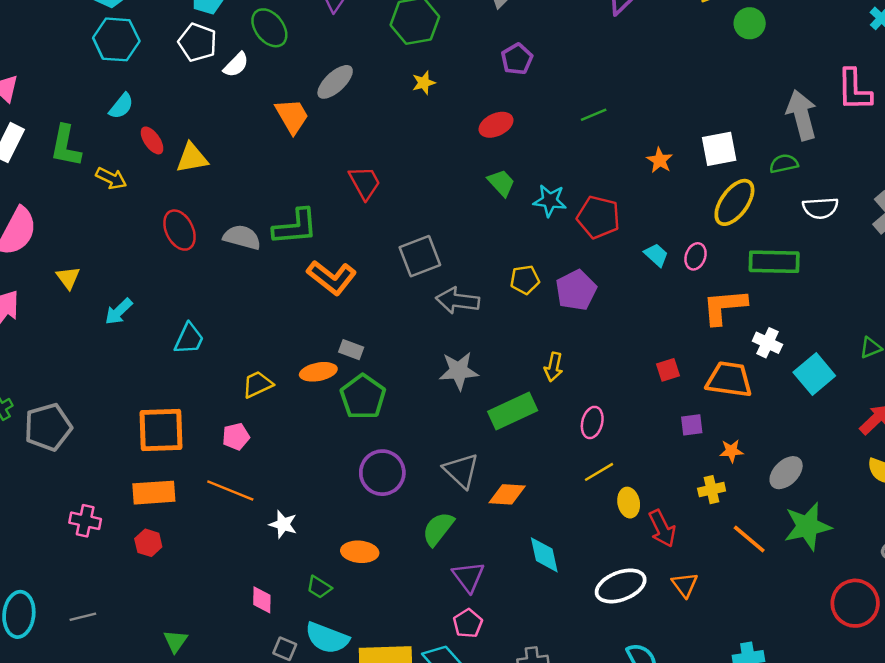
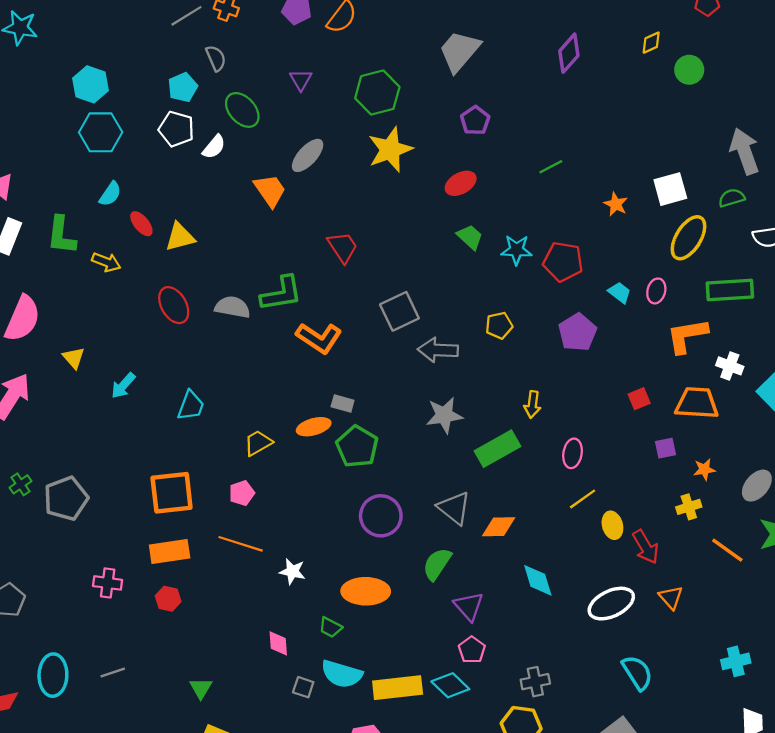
yellow star: (424, 83) -> (390, 150), size x2.0
purple pentagon: (576, 290) -> (578, 332), moved
orange ellipse: (360, 552) -> (366, 591), size x1.4

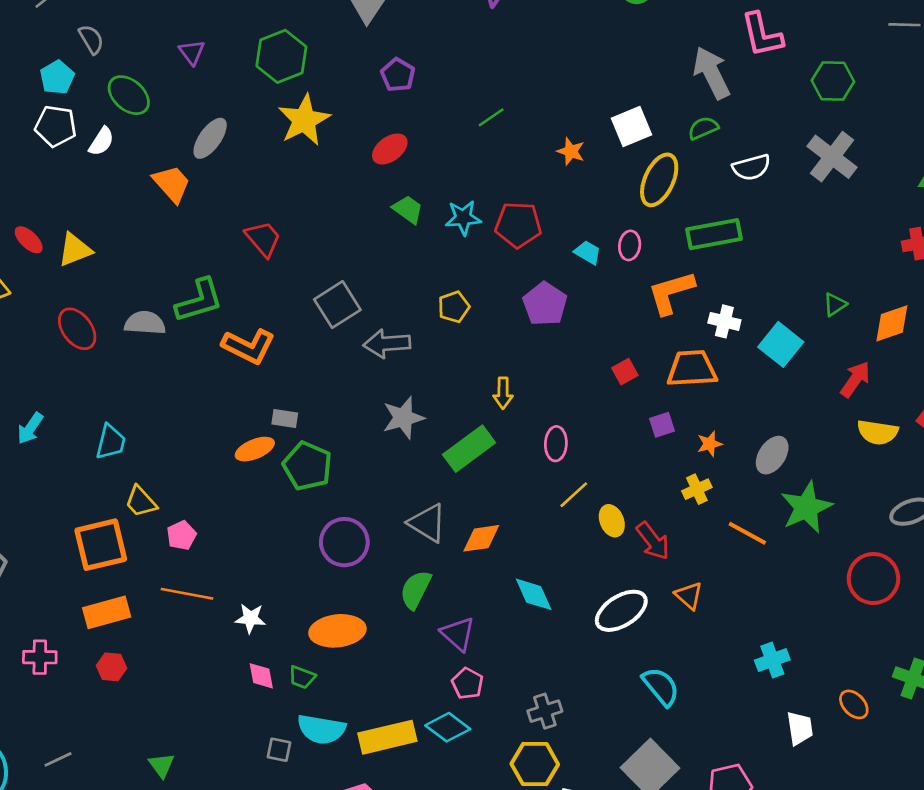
yellow trapezoid: (258, 443) -> (141, 502), moved, turned -96
pink diamond: (278, 643) -> (261, 676), moved

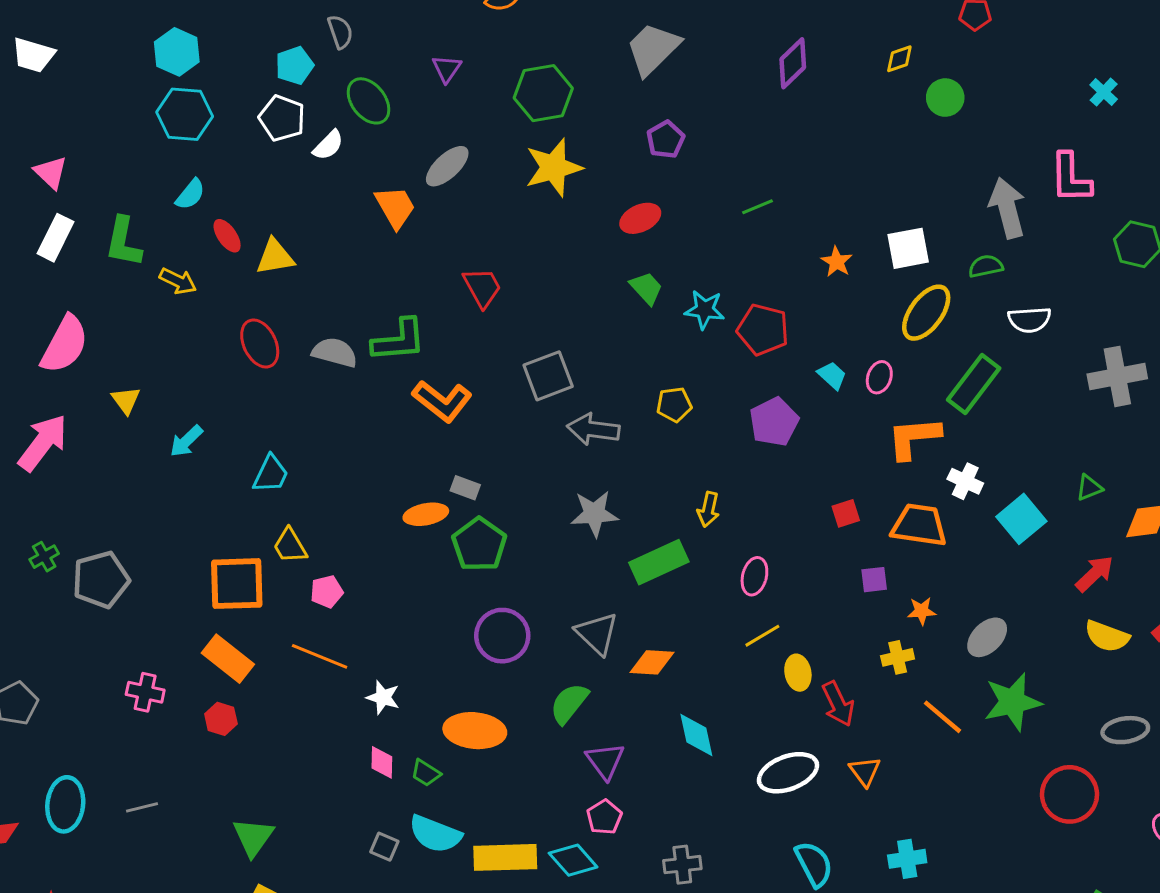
gray cross: (832, 157) -> (1117, 376), moved, turned 30
green rectangle: (714, 234) -> (974, 384), turned -54
orange rectangle: (107, 612) -> (228, 659), turned 42
cyan cross: (772, 660) -> (907, 859), moved
green triangle: (162, 765) -> (253, 837), size x1.4

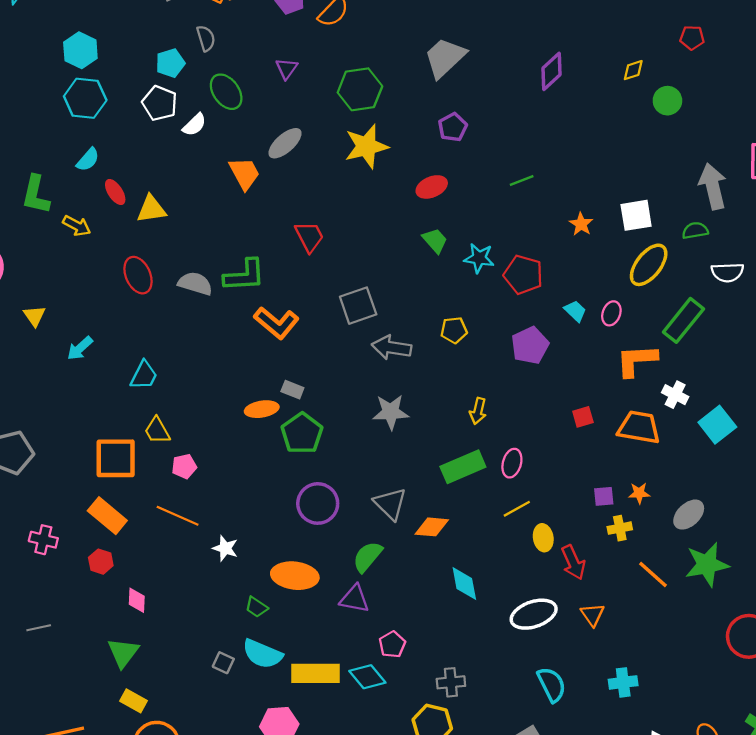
green rectangle: (659, 562) -> (463, 467), moved
purple square: (874, 580) -> (604, 496), moved
purple triangle: (605, 761) -> (354, 599), moved, turned -44
pink diamond: (382, 762) -> (137, 600), moved

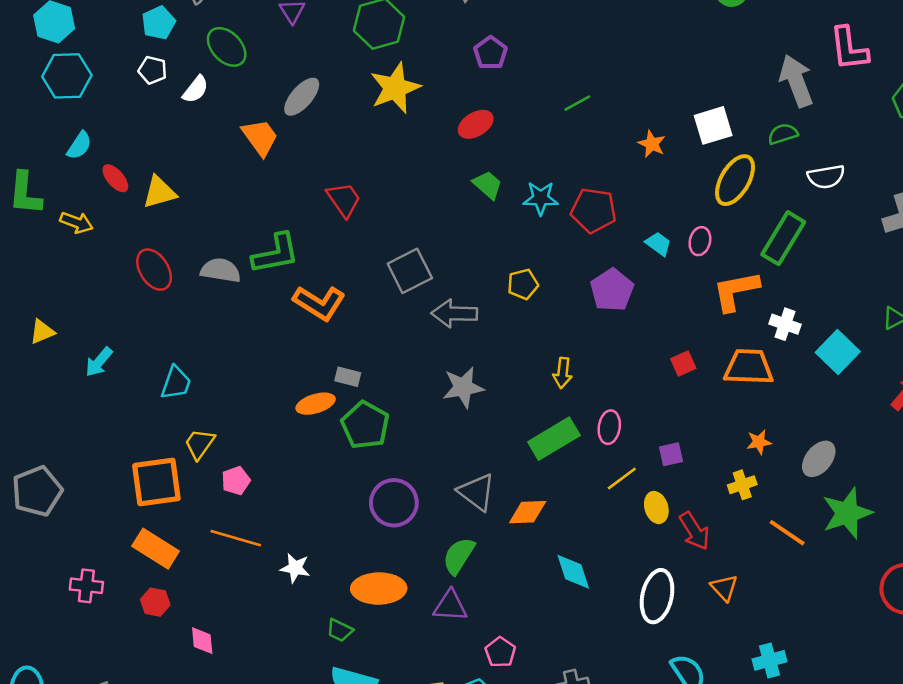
white pentagon: (160, 103) -> (153, 70), size x0.7
yellow triangle: (34, 316) -> (42, 332), turned 50
yellow trapezoid: (157, 430) -> (200, 444), turned 72
purple square: (604, 496) -> (671, 454), moved
white ellipse: (534, 614) -> (657, 596), turned -51

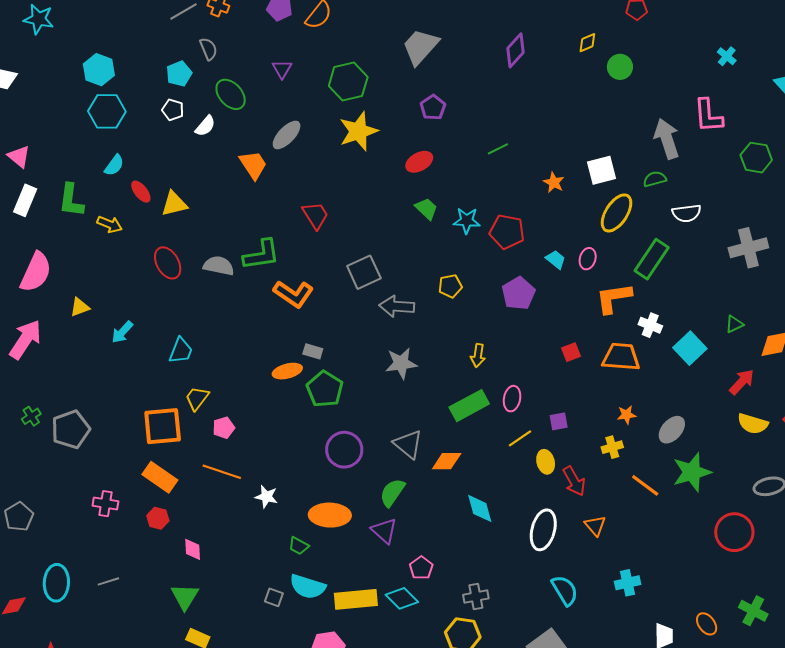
purple triangle: (450, 606) -> (384, 531), turned 36

